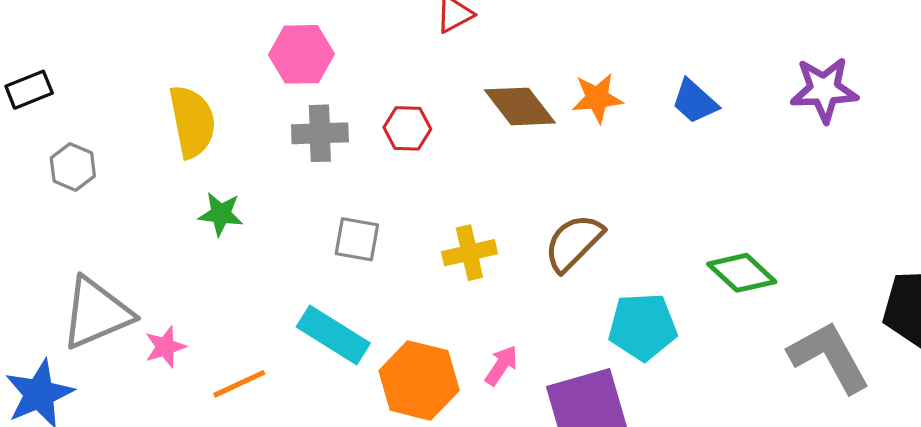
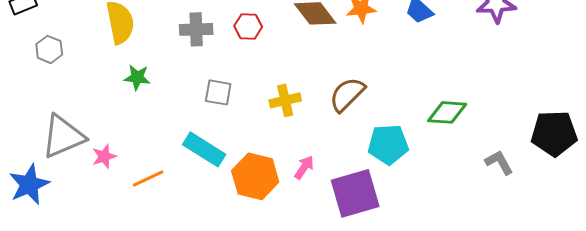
green diamond: (742, 273) -> (447, 112), turned -39
gray L-shape: (829, 357) -> (499, 162), size x0.6

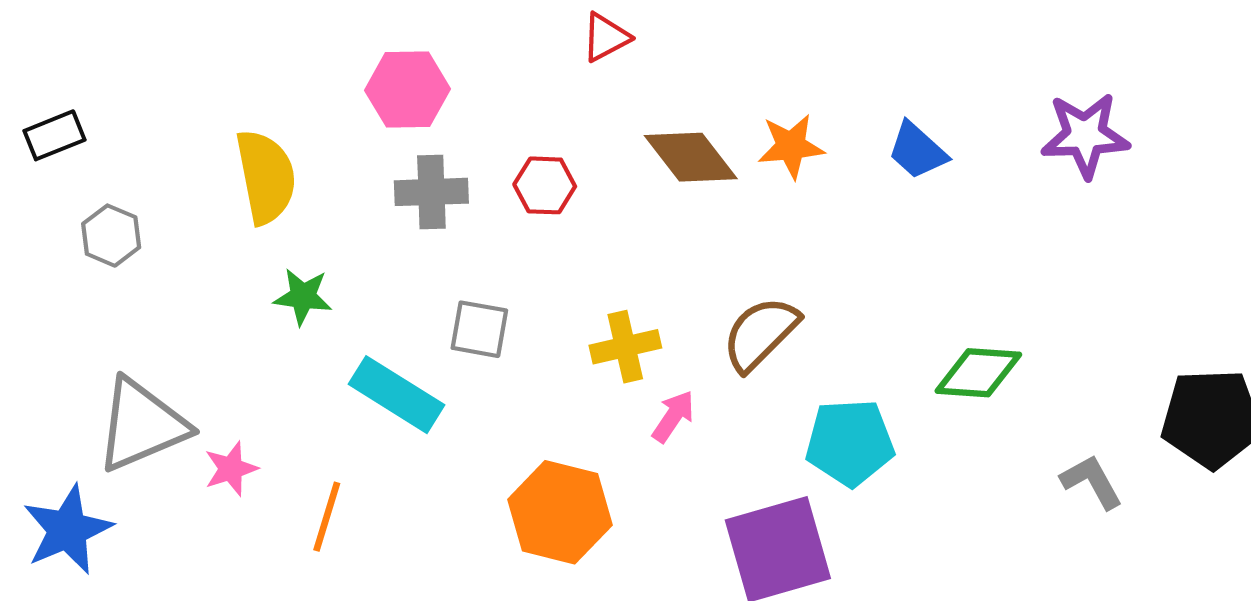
cyan rectangle: (204, 149) -> (397, 395), moved
pink arrow: (304, 167) -> (673, 416), moved
orange line: (148, 178) -> (327, 517), turned -48

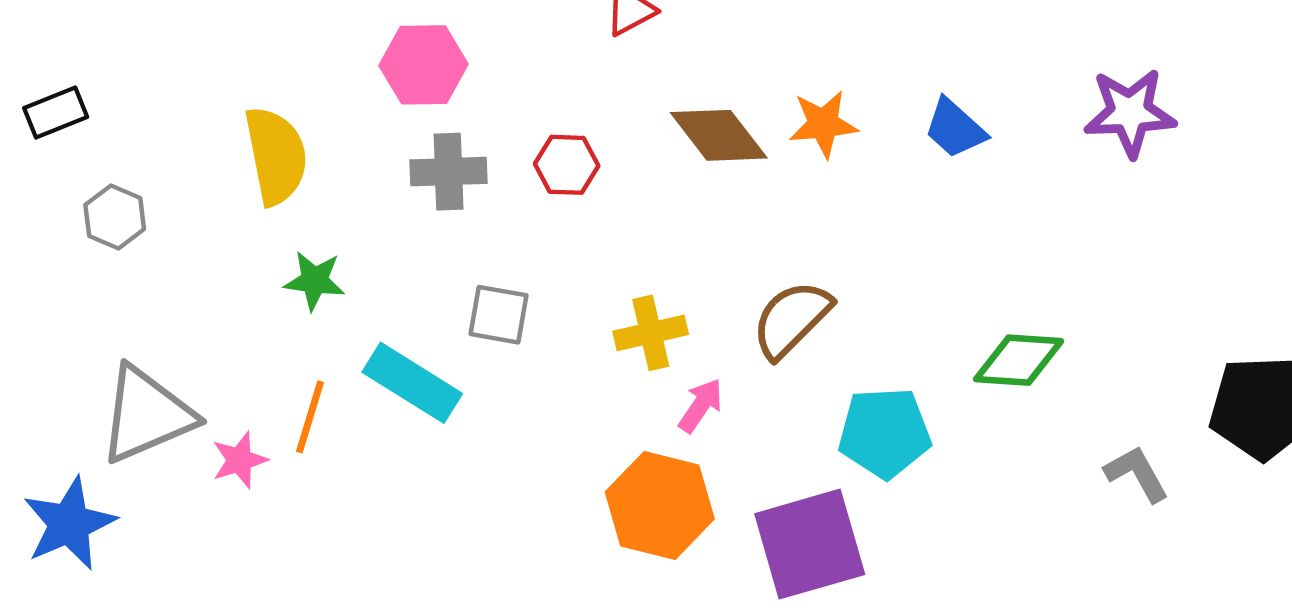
orange hexagon: (560, 512) -> (660, 505), moved
orange line: (327, 517) -> (310, 417), moved

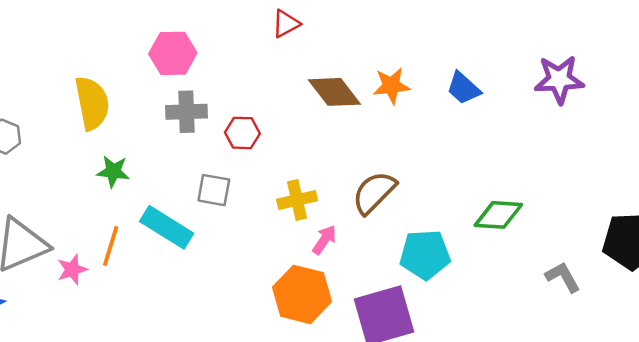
red hexagon: (567, 165) -> (242, 133), moved

